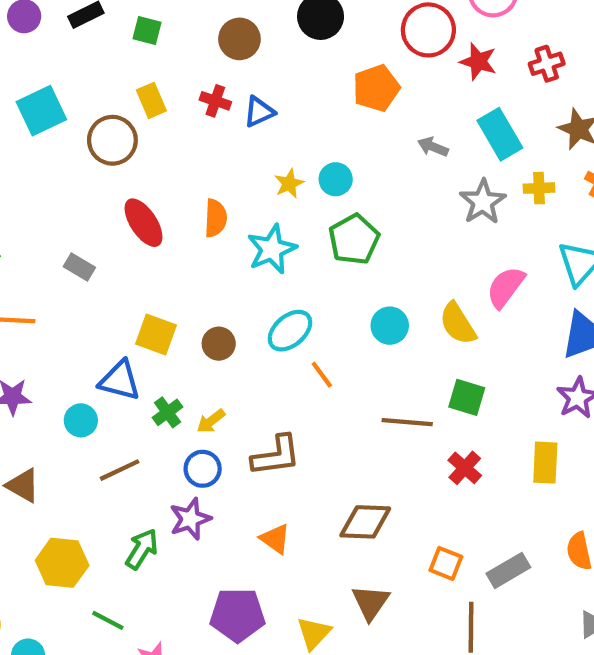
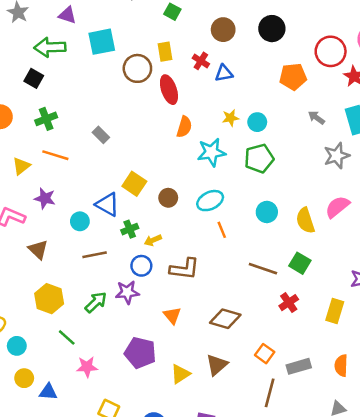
red ellipse: (144, 223) -> (169, 90), moved

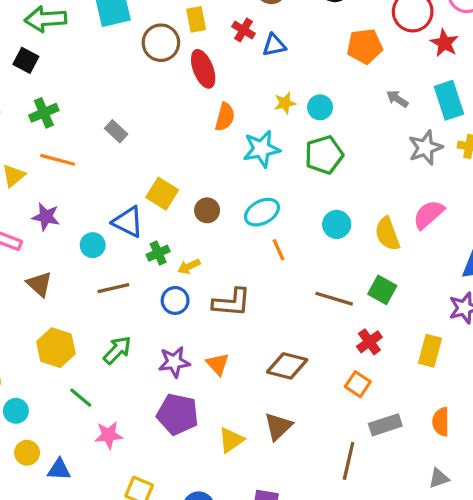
purple star: (127, 292) -> (174, 362), moved
orange square: (265, 354) -> (358, 384), moved

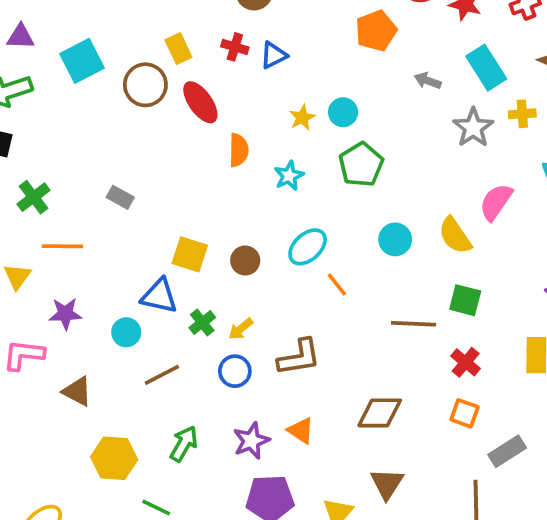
cyan star: (262, 149) -> (289, 176), size x0.7

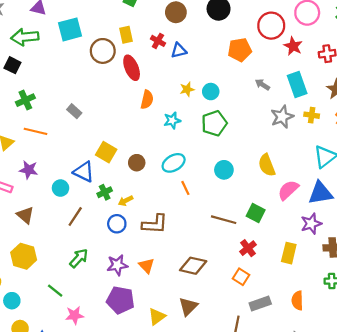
pink semicircle: (496, 202) -> (288, 190), moved
yellow semicircle: (455, 236) -> (267, 165), moved
brown line: (162, 375) -> (75, 217), turned -42
yellow hexagon: (114, 458) -> (24, 256), moved

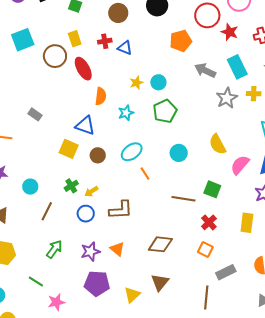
red cross: (158, 41) -> (105, 41), turned -32
blue triangle: (179, 51) -> (125, 48), turned 42
gray arrow: (262, 84) -> (205, 70), size x1.5
blue triangle: (84, 172) -> (85, 126), moved

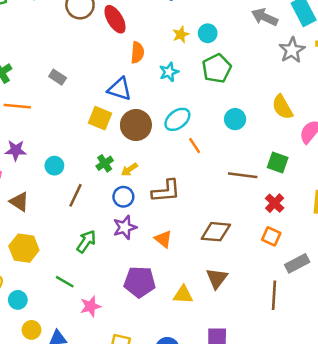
brown circle: (98, 155) -> (136, 125), size x1.6
purple star: (90, 251) -> (125, 227), moved
yellow triangle: (132, 295) -> (183, 295), turned 48

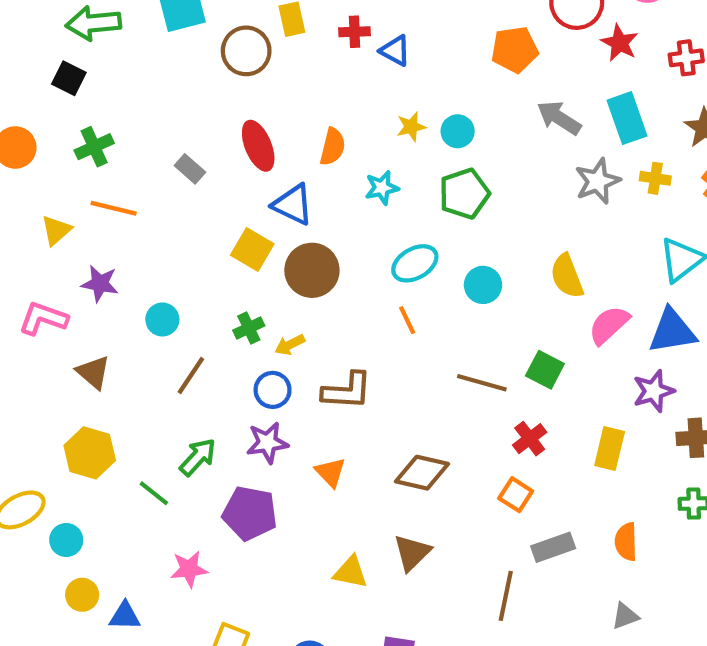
red ellipse: (115, 19) -> (258, 146), moved
cyan ellipse: (177, 119) -> (415, 263), moved
green line: (65, 282) -> (154, 493), moved
purple pentagon: (140, 282) -> (250, 513), moved

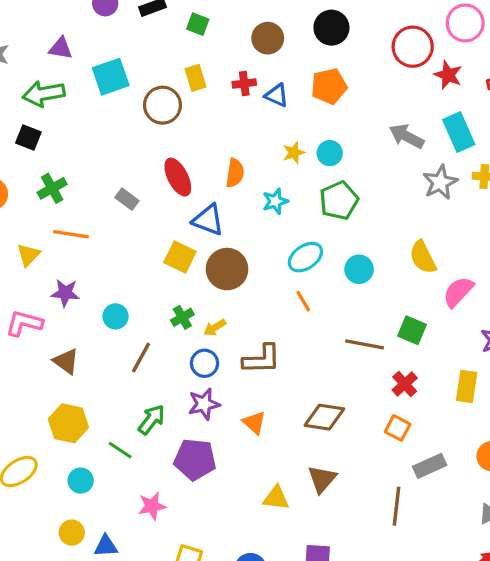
orange pentagon: (515, 50) -> (329, 86), moved
cyan circle: (66, 540) -> (81, 481), moved

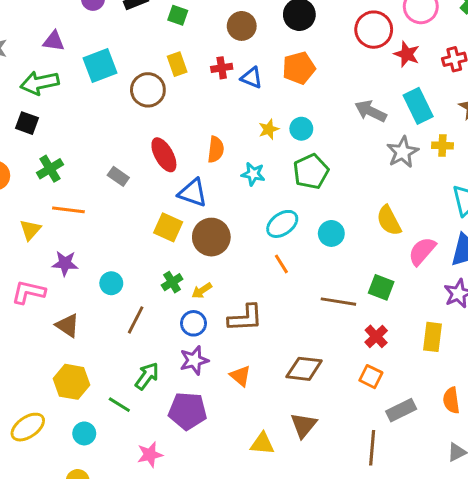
cyan star: (275, 201) -> (253, 174), turned 30

